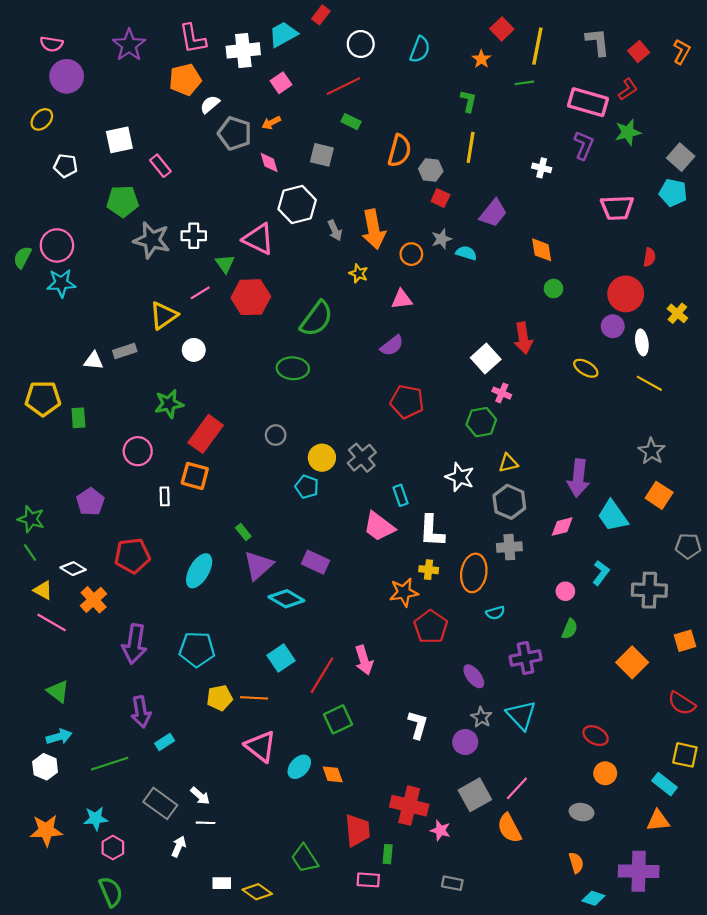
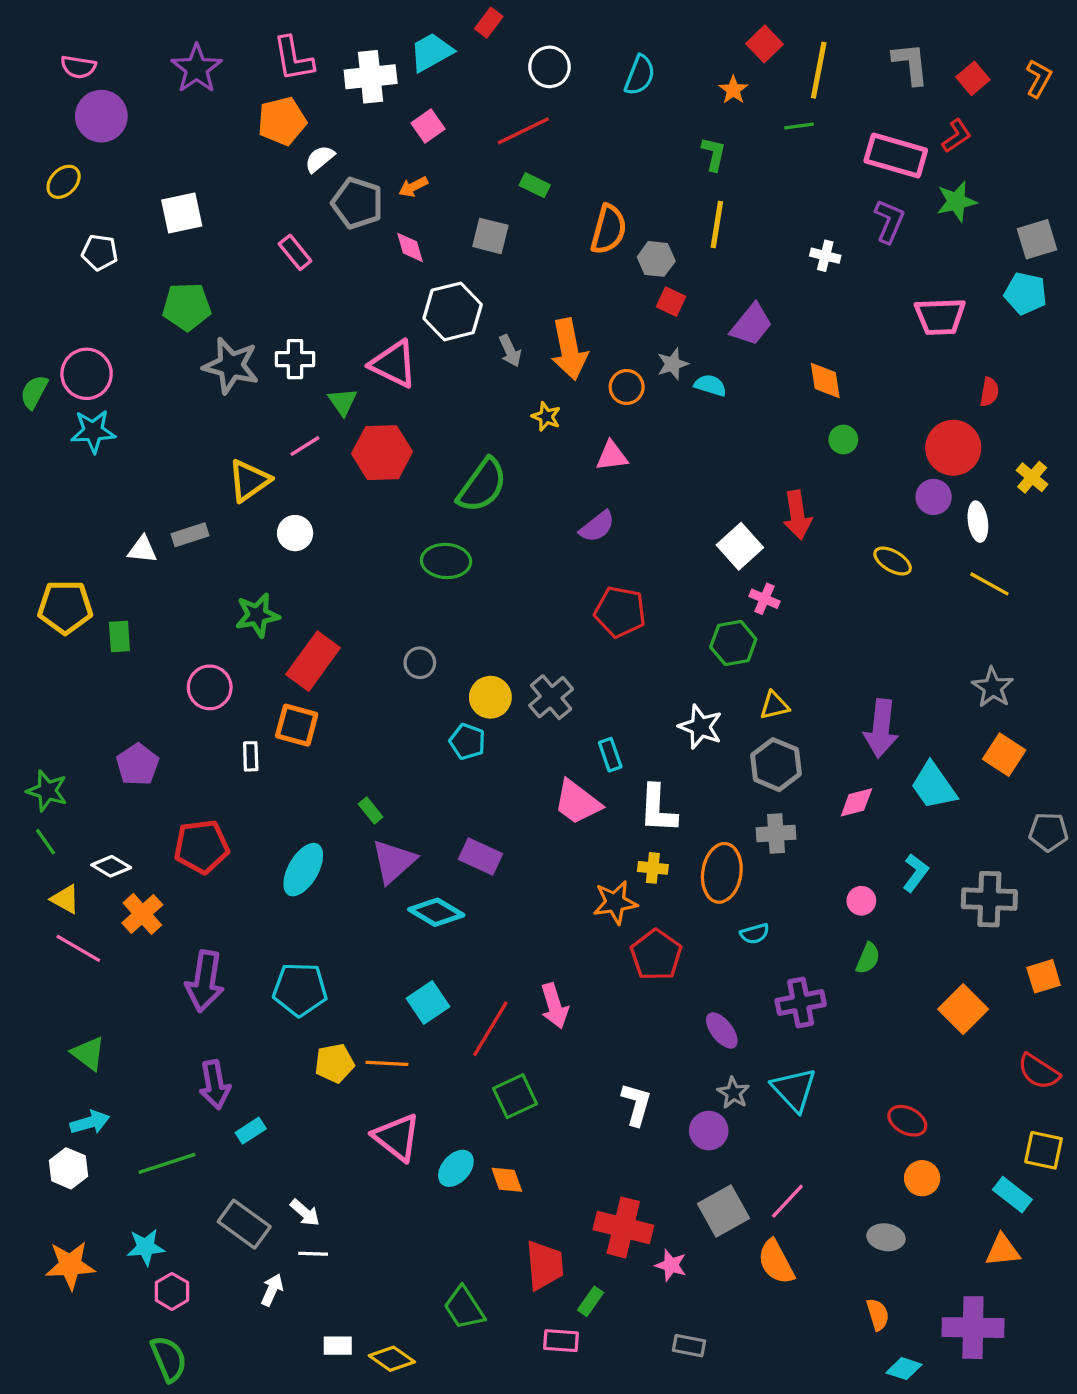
gray square: (681, 157) -> (1037, 239), turned 32
pink rectangle: (160, 166) -> (295, 252), moved
green rectangle: (388, 854) -> (591, 1301), turned 30

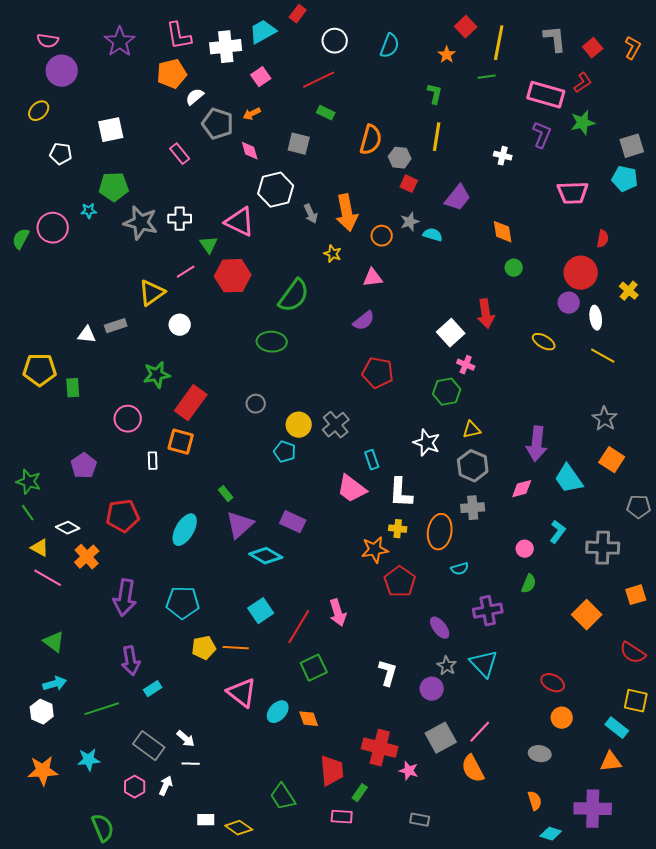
cyan star: (93, 431) -> (89, 211), moved, size x0.6
pink hexagon: (172, 1291) -> (135, 787), moved

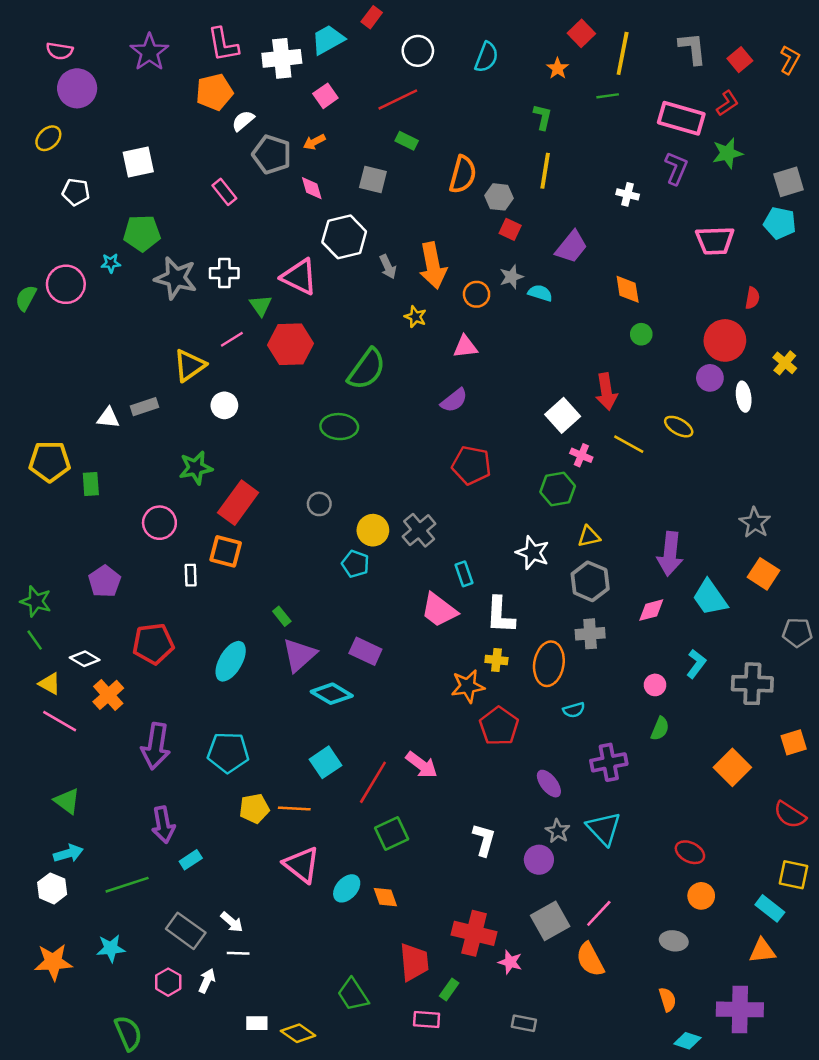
yellow line: (603, 356) -> (629, 444), moved
pink arrow: (338, 613) -> (422, 765), turned -36

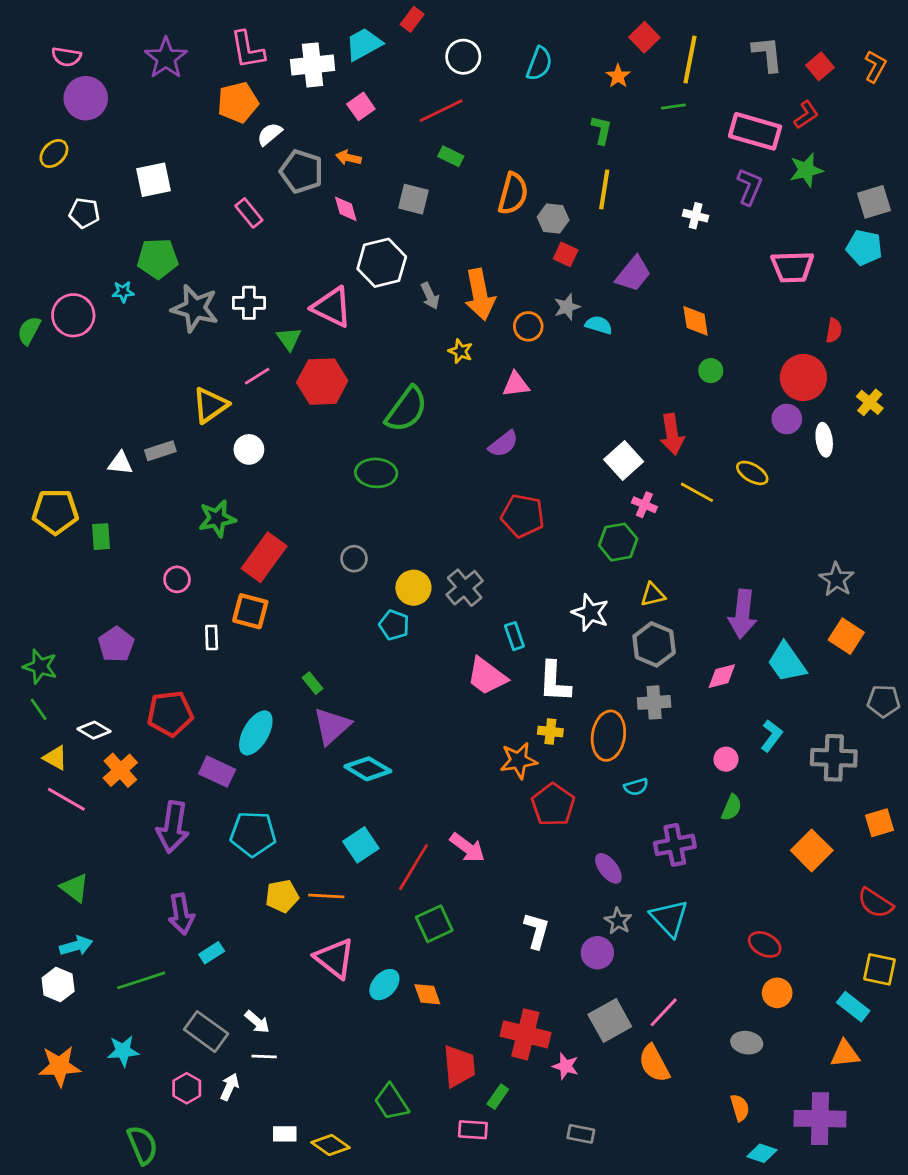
orange arrow: (314, 142) -> (348, 158), turned 40
pink circle: (159, 523) -> (177, 579), size x0.7
purple rectangle: (365, 651) -> (217, 772), moved

